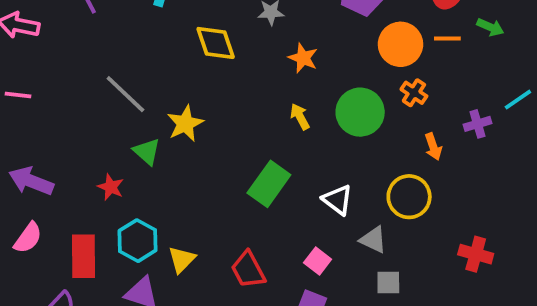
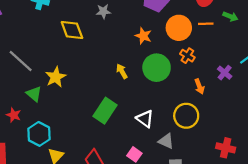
orange star: (303, 58) -> (143, 36), moved
purple cross: (478, 124) -> (225, 73), turned -32
cyan hexagon: (138, 241) -> (39, 134), moved

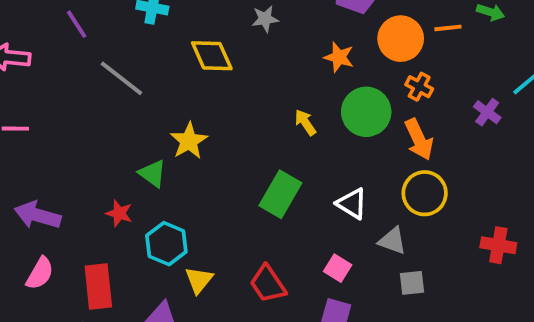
gray line: (21, 61) -> (121, 78), moved
orange arrow: (199, 86) -> (419, 139), moved, size x1.5

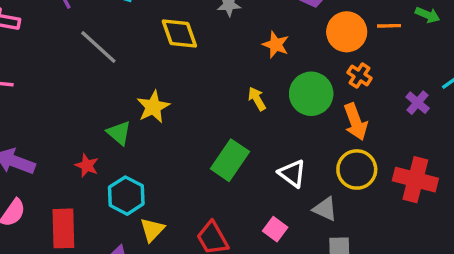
orange star: (339, 57) -> (276, 45), moved
red cross: (498, 245) -> (415, 180), moved, size x1.4

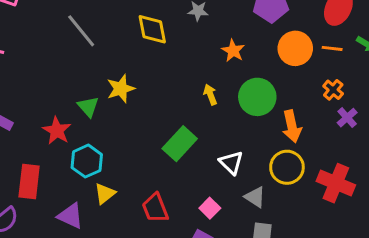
orange cross: (360, 75) -> (333, 90), moved
red star: (87, 166) -> (57, 131), size x1.4

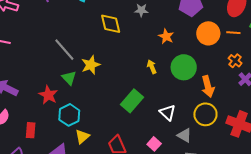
gray line: (81, 31) -> (64, 50), moved
red rectangle: (29, 181) -> (31, 130), size x0.7

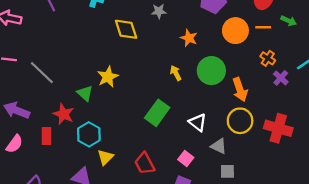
gray line: (64, 50) -> (42, 73), moved
red rectangle: (31, 130) -> (47, 136), moved

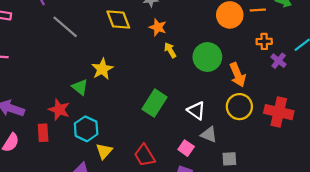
orange star: (189, 38) -> (158, 27), moved
orange cross: (268, 58) -> (264, 41), turned -32
gray line: (42, 73) -> (65, 27), moved
yellow arrow: (176, 73) -> (170, 50), moved
gray triangle: (219, 146) -> (209, 135), moved

